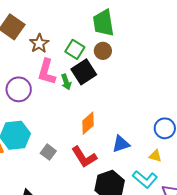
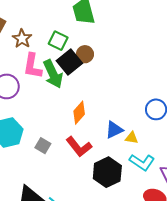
brown circle: (103, 51) -> (85, 54), moved
green arrow: (66, 82) -> (53, 74), size x1.8
yellow triangle: (155, 156) -> (132, 138), moved

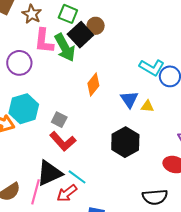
blue triangle: (114, 130) -> (129, 99), turned -36
red L-shape: (79, 147) -> (63, 141), moved
cyan L-shape: (142, 162) -> (152, 67), moved

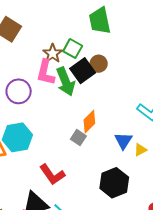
brown star: (32, 14) -> (53, 53), moved
yellow triangle: (147, 106) -> (140, 150), turned -40
gray square: (59, 120) -> (78, 138), moved

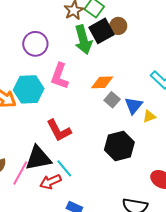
pink L-shape: (46, 72) -> (60, 76), moved
orange diamond: (89, 122) -> (102, 82), turned 35
gray square: (78, 138) -> (112, 100), moved

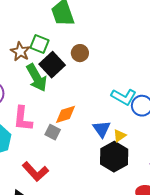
brown circle: (118, 26) -> (80, 53), moved
gray square: (112, 100) -> (53, 132), moved
black hexagon: (119, 146) -> (114, 157), moved

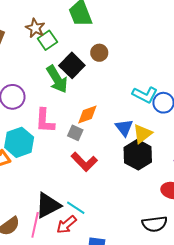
green square: (39, 44) -> (47, 40), moved, turned 36
brown star: (20, 52) -> (35, 28), moved
yellow triangle: (120, 136) -> (142, 134), size x1.5
red L-shape: (35, 172) -> (84, 162), moved

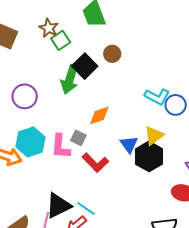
green arrow: (57, 79) -> (70, 79), turned 48
pink L-shape: (45, 121) -> (61, 147), moved
blue triangle: (124, 128) -> (129, 144), moved
gray square: (75, 133) -> (78, 138), moved

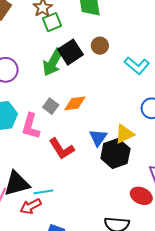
cyan L-shape: (157, 97) -> (137, 65), moved
gray square: (78, 138) -> (51, 106), moved
cyan line: (86, 208) -> (43, 192), turned -54

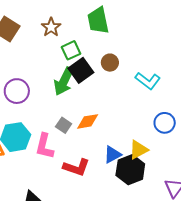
green square: (52, 22) -> (71, 50), moved
blue triangle: (98, 138) -> (112, 155), turned 30
red L-shape: (62, 149) -> (76, 167), turned -36

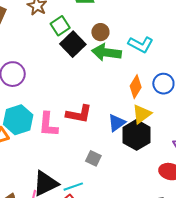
green arrow: (64, 81) -> (106, 52), moved, turned 80
orange diamond: (88, 121) -> (136, 87), moved, turned -40
gray square: (64, 125) -> (93, 158), moved
red L-shape: (76, 167) -> (79, 114), moved

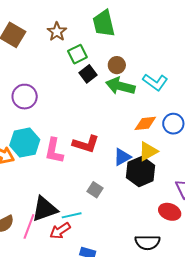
black square: (73, 44) -> (88, 74), size x0.7
orange diamond: (136, 87) -> (145, 123), turned 45

